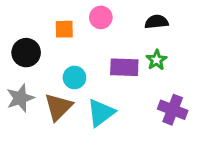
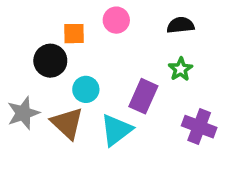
black circle: (26, 53) -> (50, 61), moved
purple rectangle: (124, 67) -> (143, 96), moved, turned -68
brown triangle: (58, 107) -> (67, 123), turned -32

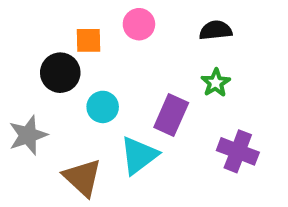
brown triangle: (67, 123) -> (82, 178), moved

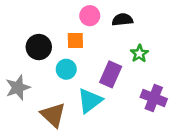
black semicircle: (216, 30) -> (122, 20), moved
orange square: (89, 40) -> (75, 40), moved

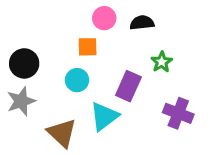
black circle: (39, 47) -> (24, 63), moved

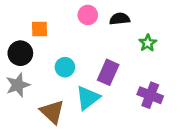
orange square: (88, 47) -> (39, 29), moved
green star: (162, 62) -> (148, 43), moved

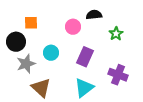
pink circle: (88, 15) -> (73, 27), moved
gray star: (18, 85) -> (26, 64), moved
cyan triangle: (88, 98) -> (84, 88), moved

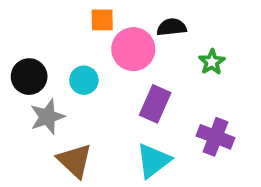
orange square: (31, 23) -> (102, 20), moved
pink circle: (73, 27) -> (133, 49), size x1.5
cyan circle: (51, 53) -> (84, 80), moved

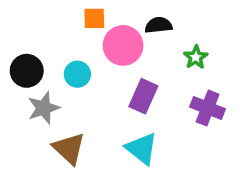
purple cross: (215, 137) -> (208, 108), moved
cyan triangle: (153, 161) -> (142, 149), turned -45

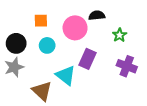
orange square: (94, 18) -> (41, 21), moved
gray star: (44, 108) -> (14, 67), moved
cyan triangle: (142, 149) -> (66, 75), moved

